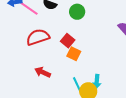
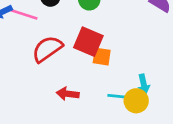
red square: (68, 41) -> (88, 42), size x1.5
cyan line: (77, 85) -> (119, 96), turned -42

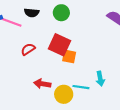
red semicircle: (47, 49) -> (28, 49), size x0.6
yellow circle: (136, 101) -> (64, 94), moved

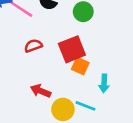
red square: (59, 45) -> (72, 49), turned 30
cyan arrow: (100, 79) -> (104, 83), moved

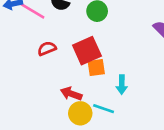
orange square: (80, 66) -> (96, 68), turned -30
red arrow: (41, 91) -> (71, 94), moved

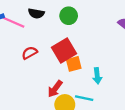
red arrow: (71, 94) -> (55, 89), turned -66

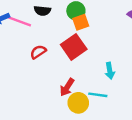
orange square: (74, 64) -> (81, 22), moved

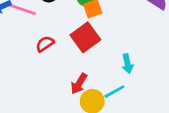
cyan line: (98, 95) -> (114, 92), turned -36

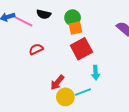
red square: (85, 37) -> (81, 49), moved

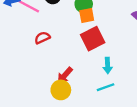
cyan line: (83, 92) -> (106, 87), moved
yellow circle: (65, 97) -> (61, 90), moved

